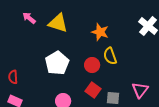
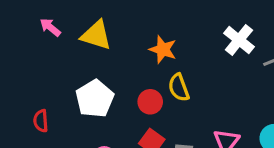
red semicircle: (13, 77) -> (41, 121), moved

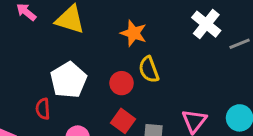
red semicircle: (41, 121) -> (43, 109), moved

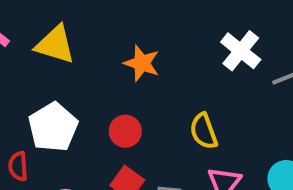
yellow semicircle: (149, 69) -> (204, 131), moved

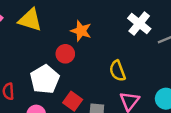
white pentagon: (53, 127) -> (45, 79), moved
red circle: (125, 131) -> (65, 54), moved

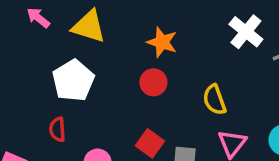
red circle: (65, 54) -> (153, 82), moved
white pentagon: (45, 79) -> (73, 81), moved

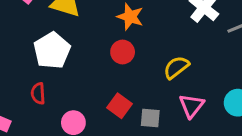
yellow semicircle: (214, 100) -> (176, 67), turned 72

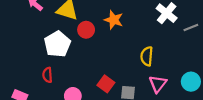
red circle: (123, 52) -> (86, 30), moved
yellow semicircle: (176, 67) -> (147, 56), turned -48

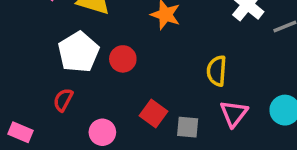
red circle: (86, 30) -> (123, 59), moved
red semicircle: (47, 75) -> (63, 100), turned 32

